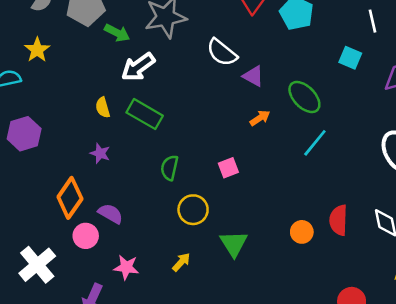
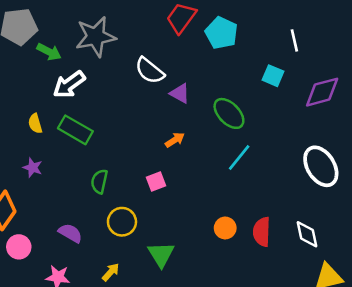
orange arrow: (260, 118) -> (175, 140), moved
purple semicircle: (111, 214) -> (70, 233), moved
orange circle: (302, 232) -> (225, 228), moved

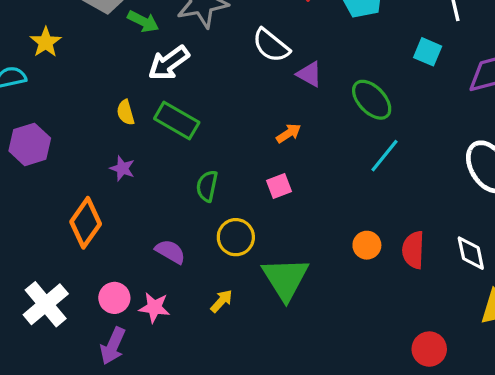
orange arrow: (175, 140) -> (289, 133), moved
pink circle: (19, 247) -> (114, 298), moved
green triangle: (161, 254) -> (285, 279), size x1.4

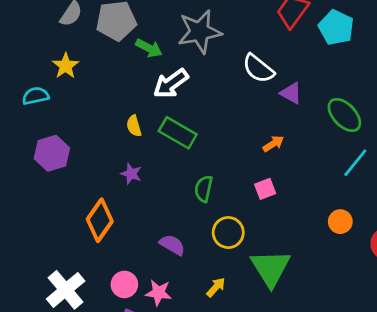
orange circle: (367, 245) -> (340, 222), moved

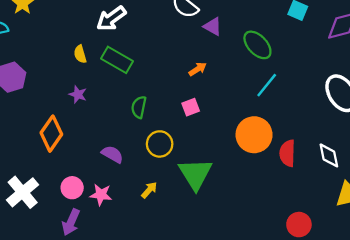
orange circle: (340, 222) -> (254, 135), size x1.8

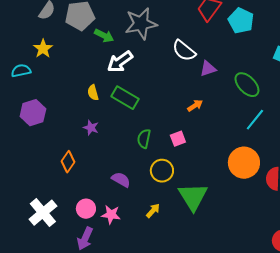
purple triangle: (213, 26) -> (208, 69), turned -48
pink square: (191, 107) -> (178, 139), moved
orange diamond: (51, 134) -> (68, 162), size x0.7

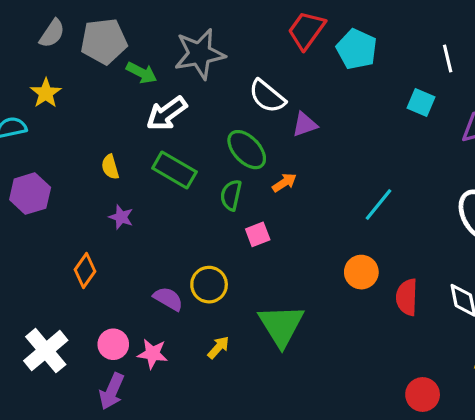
green ellipse: (247, 85) -> (247, 150), moved
yellow semicircle: (93, 93) -> (110, 167), moved
green semicircle: (144, 139) -> (231, 195), moved
orange circle: (244, 163) -> (361, 272), size x0.7
yellow circle: (162, 171) -> (209, 285), moved

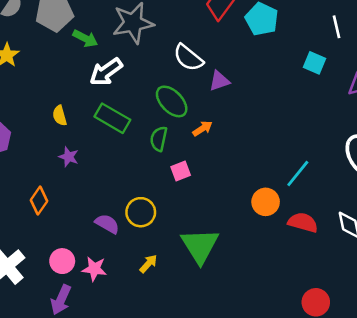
cyan line: (379, 205) -> (298, 174), moved
red semicircle: (407, 297) -> (303, 222), turned 104

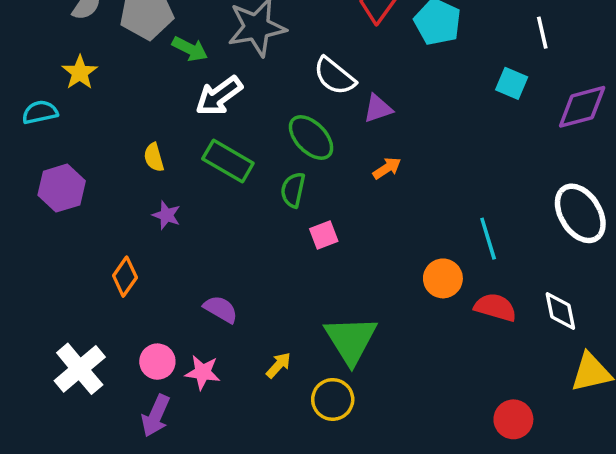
orange arrow: (203, 128) -> (387, 168), moved
cyan line: (298, 174) -> (488, 239), turned -56
yellow circle: (141, 212) -> (333, 399), moved

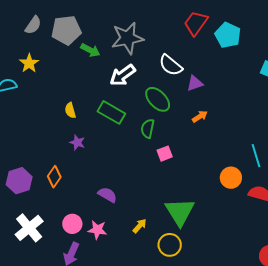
white arrow: (219, 96) -> (123, 75), moved
purple hexagon: (62, 188) -> (19, 181), moved

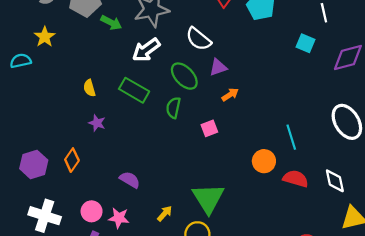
purple triangle: (195, 83) -> (218, 67), moved
pink square: (165, 154) -> (209, 128), moved
white cross: (29, 228) -> (45, 216), turned -32

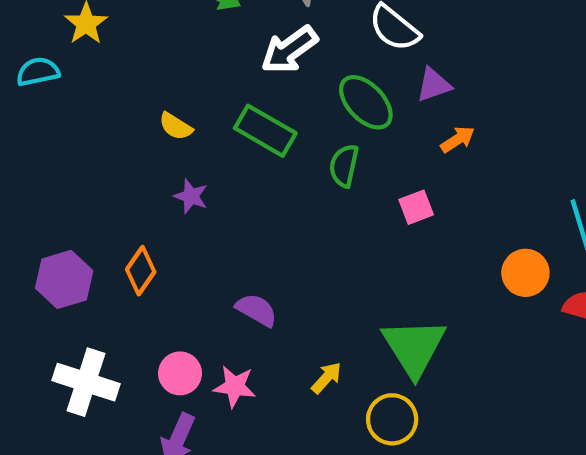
yellow semicircle: (89, 88) -> (176, 126), turned -42

